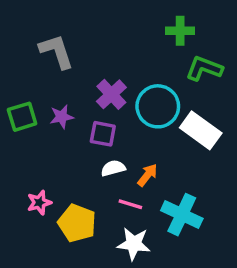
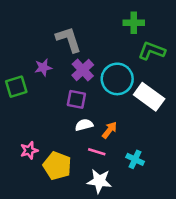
gray L-shape: (56, 51) -> (69, 39), moved
purple star: (62, 117) -> (43, 67), moved
cyan cross: (182, 215) -> (135, 159), size x0.6

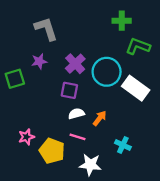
gray L-shape: (69, 39) -> (46, 29), moved
pink line: (97, 152) -> (78, 137), moved

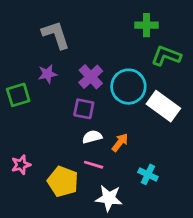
pink star: (26, 137) -> (21, 165), moved

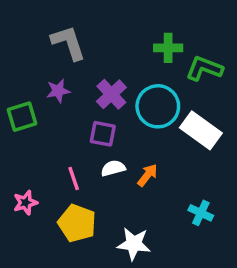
green cross: (147, 25) -> (168, 48), moved
pink line: (94, 165) -> (74, 179), moved, turned 54
cyan cross: (148, 174) -> (201, 213), moved

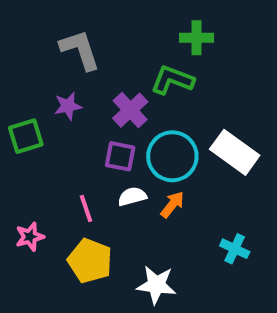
green cross: (168, 48) -> (196, 38), moved
green L-shape: (204, 68) -> (172, 80), moved
cyan circle: (158, 106) -> (172, 156), moved

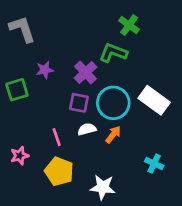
green cross: (196, 38) -> (129, 25), turned 36
gray L-shape: (80, 50) -> (22, 29), moved

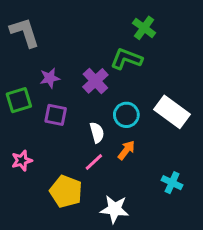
purple square: (79, 103) -> (56, 115), moved
cyan circle: (113, 103) -> (126, 115), size x0.7
white semicircle: (87, 129) -> (97, 133), moved, turned 90
pink line: (57, 137) -> (94, 162), moved, turned 66
pink star: (20, 156) -> (22, 161), moved

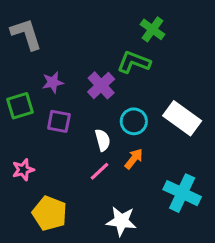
cyan cross: (172, 183) -> (182, 193), size x1.6
yellow pentagon: (66, 191) -> (50, 213), moved

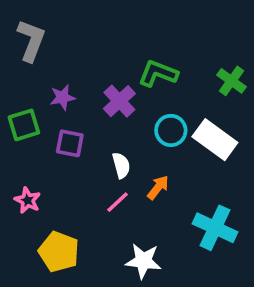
green cross: (153, 29) -> (231, 81), moved
gray L-shape: (26, 34) -> (31, 40), turned 39
cyan circle: (134, 121) -> (171, 130), moved
pink star: (23, 170) -> (28, 200), turned -30

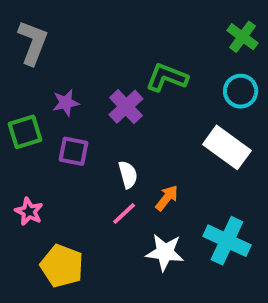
green cross: (231, 81) -> (243, 37), moved
cyan circle: (171, 130) -> (241, 91), moved
white star: (143, 261) -> (165, 252), moved

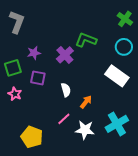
pink star: (29, 212) -> (15, 94), moved
pink line: (124, 213) -> (64, 119), moved
cyan cross: (227, 241) -> (117, 124), turned 35

